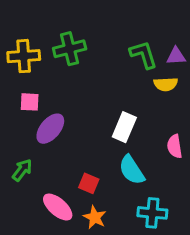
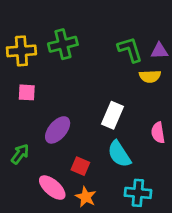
purple ellipse: (50, 129) -> (58, 130), moved

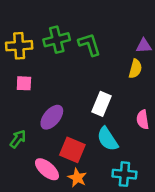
green L-shape: (130, 50) -> (89, 45), moved
yellow semicircle: (150, 76) -> (135, 69), turned -72
red square: (80, 166) -> (72, 150), size x1.5

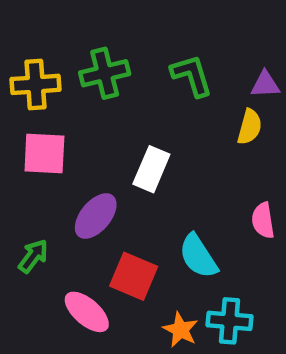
green L-shape: (89, 45) -> (192, 75), moved
pink square: (24, 83) -> (44, 154), size x1.5
white rectangle: (101, 104) -> (151, 169), moved
orange star: (77, 178) -> (180, 330), moved

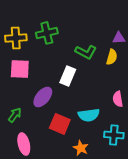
green L-shape: (192, 75) -> (86, 52), moved, turned 135
cyan semicircle: (198, 256) -> (89, 115), turned -65
pink ellipse: (87, 312) -> (24, 144), moved, turned 35
cyan cross: (230, 321) -> (114, 135), moved

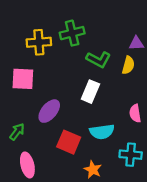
green cross: (47, 33) -> (72, 33), moved
yellow cross: (16, 38) -> (39, 42), moved
white rectangle: (68, 76) -> (90, 92), moved

